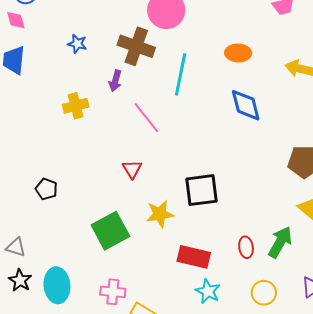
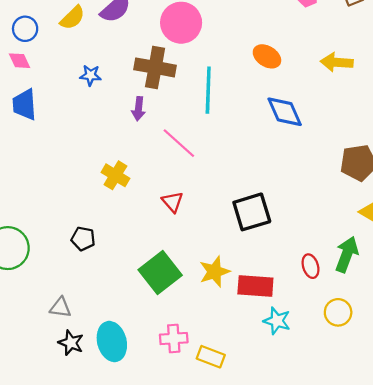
orange ellipse: (238, 53) -> (267, 56), turned 40
yellow cross: (76, 106) -> (115, 175), moved, turned -35
yellow star: (160, 214) -> (215, 272), moved

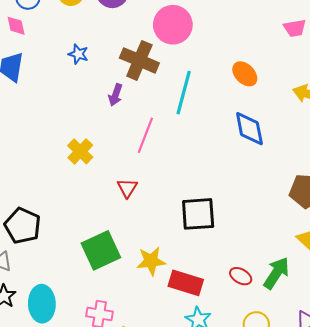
pink line: (179, 143) -> (145, 135), turned 56
black pentagon: (83, 239) -> (23, 226), moved, size x1.6
red ellipse: (311, 266) -> (241, 276), turned -55

